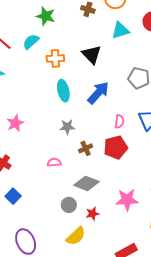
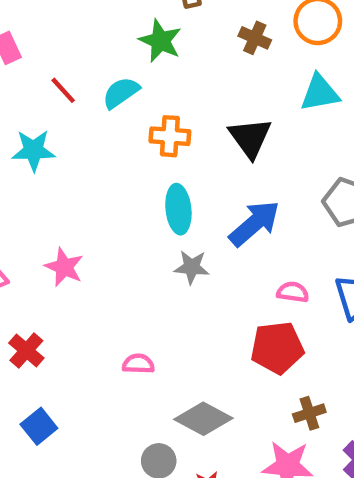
pink semicircle: (119, 121) -> (293, 292), turned -96
pink star: (15, 123) -> (64, 267), turned -30
gray star: (67, 127) -> (192, 267), moved
brown cross: (86, 148) -> (309, 413), moved

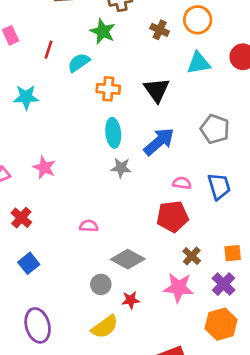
red line: (63, 90) -> (49, 50), moved, turned 60
brown cross: (309, 413) -> (192, 256), turned -30

